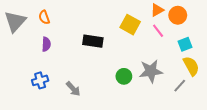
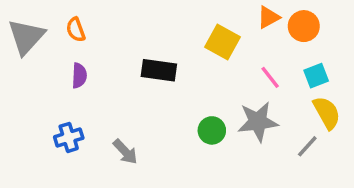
pink line: (158, 31) -> (270, 77), moved

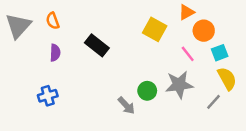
orange circle: (304, 26) -> (204, 31), moved
black rectangle: (159, 70) -> (97, 45), moved, turned 30
gray arrow: (125, 152) -> (126, 106), moved

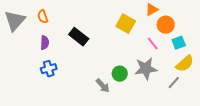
yellow semicircle: (227, 79) -> (185, 64), turned 78
blue cross: (48, 96) -> (49, 69), moved

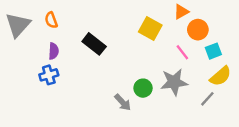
blue cross: (49, 69) -> (49, 75), moved

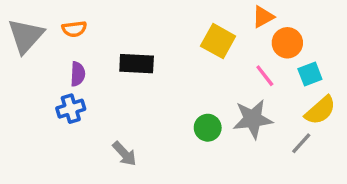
orange semicircle: (51, 20) -> (74, 29), turned -77
black rectangle: (94, 44) -> (137, 64), turned -35
gray arrow: (123, 102) -> (124, 154), moved

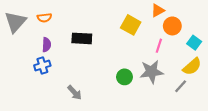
cyan square: (310, 74) -> (194, 43), moved, turned -32
pink line: (265, 76) -> (159, 46), turned 56

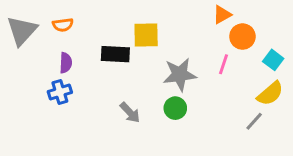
yellow square: (131, 25) -> (146, 35), moved, turned -30
gray star: (152, 72) -> (180, 74), moved
gray arrow: (75, 93) -> (130, 112), moved

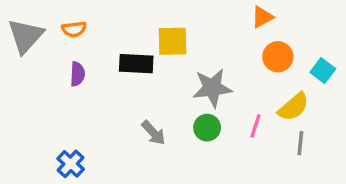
orange circle: (242, 37) -> (278, 57), moved
pink line: (223, 64) -> (255, 126), moved
blue cross: (60, 92) -> (71, 164), moved, turned -30
yellow semicircle: (270, 93) -> (293, 107), moved
gray line: (254, 121) -> (300, 143), turned -36

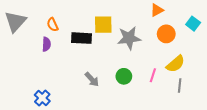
orange semicircle: (74, 29) -> (53, 25), moved, turned 72
cyan square: (323, 71) -> (193, 24), moved
gray star: (212, 88) -> (129, 38), moved

